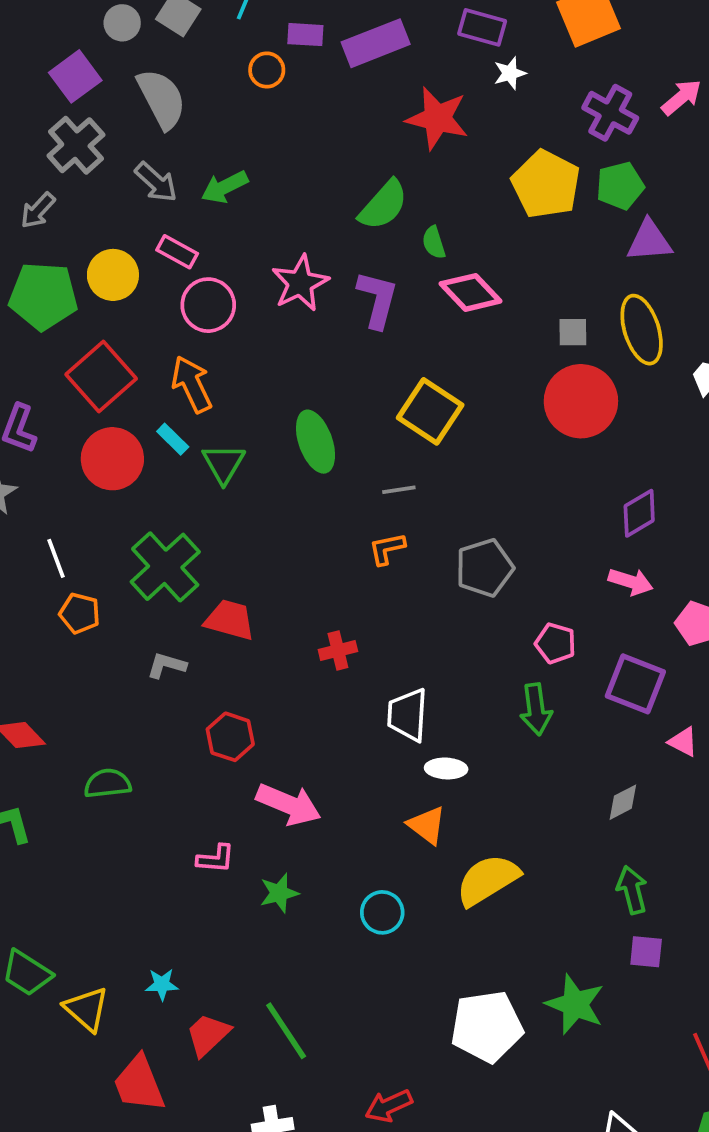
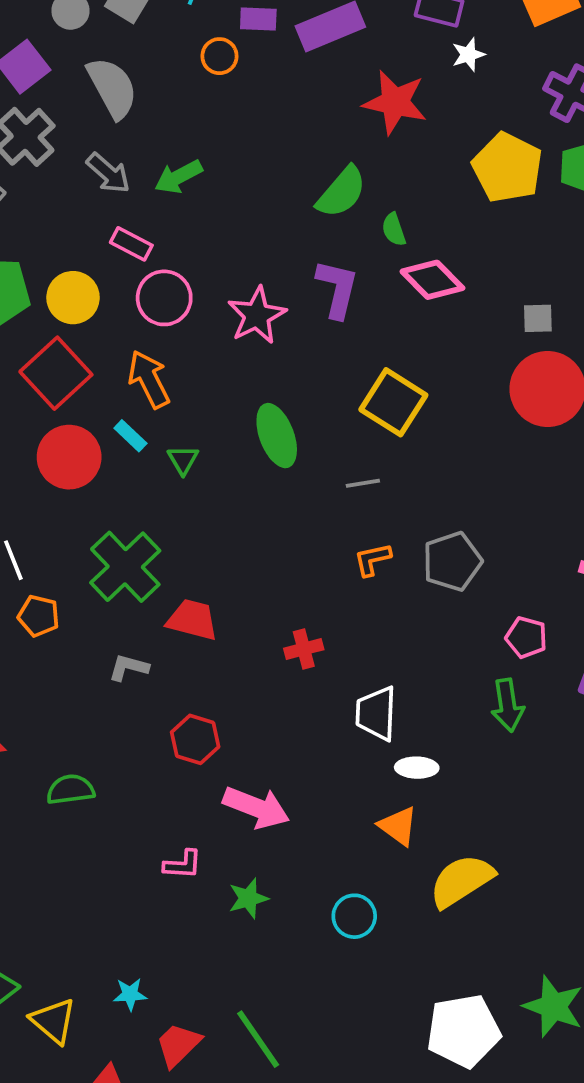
yellow circle: (113, 275) -> (73, 298), moved
pink star: (300, 283) -> (257, 315), moved
green triangle: (224, 464) -> (183, 460), size x0.7
orange L-shape: (387, 549) -> (372, 559), moved

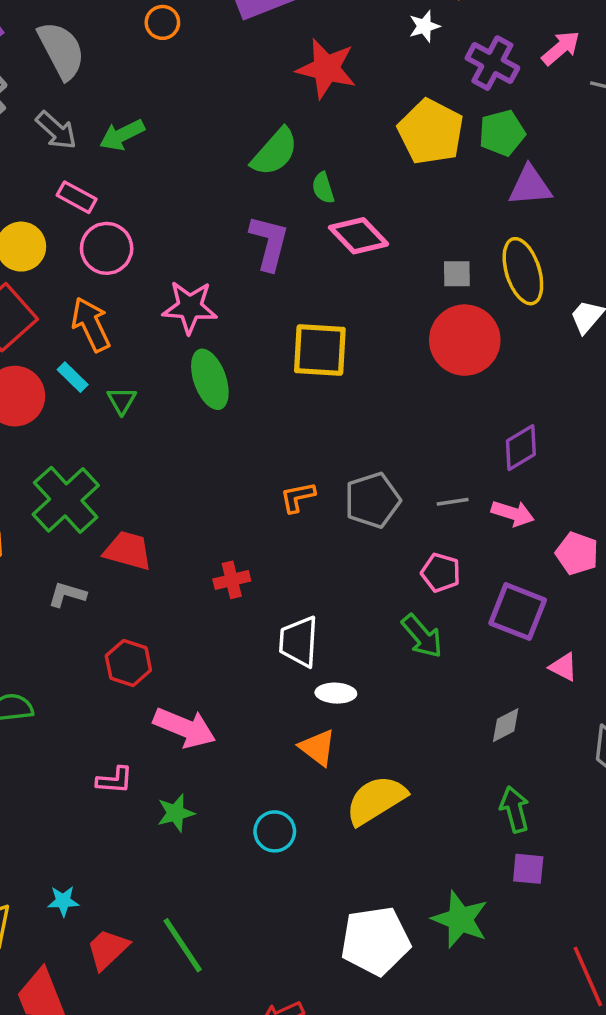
white star: (468, 55) -> (424, 26), moved
pink star: (257, 315) -> (190, 307), moved, turned 30
yellow square: (393, 402) -> (320, 350), turned -30
gray line: (363, 483) -> (453, 502), moved
green arrow: (508, 705) -> (422, 636), turned -33

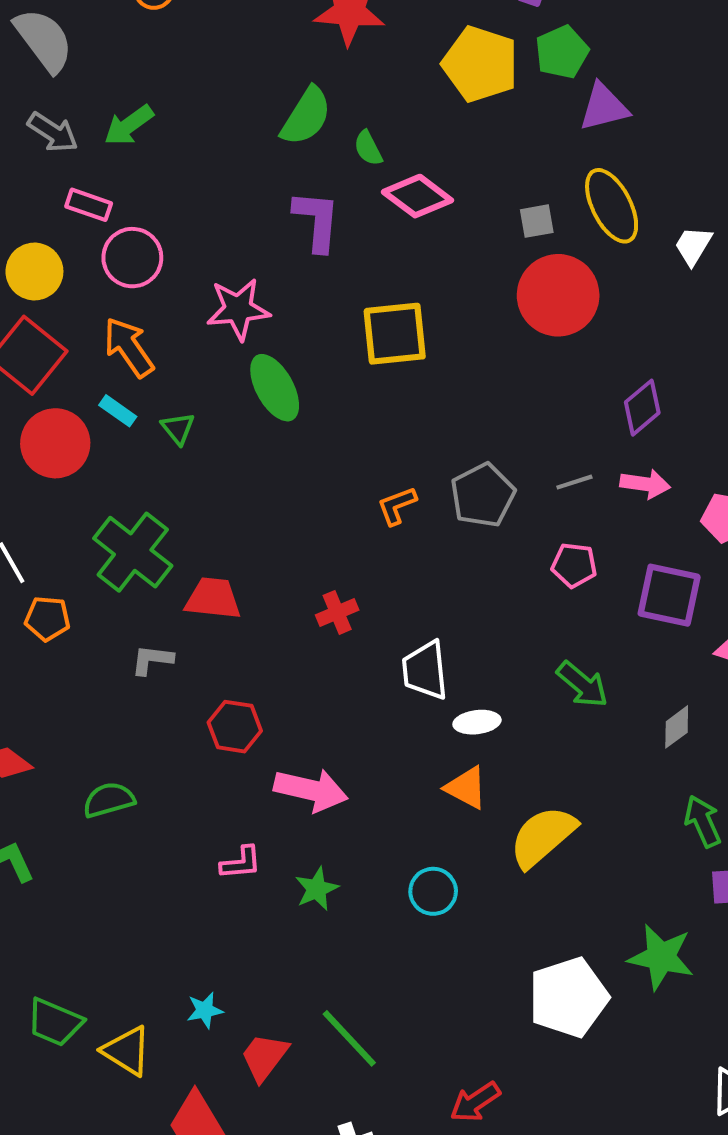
green arrow: (422, 636) -> (582, 684), moved

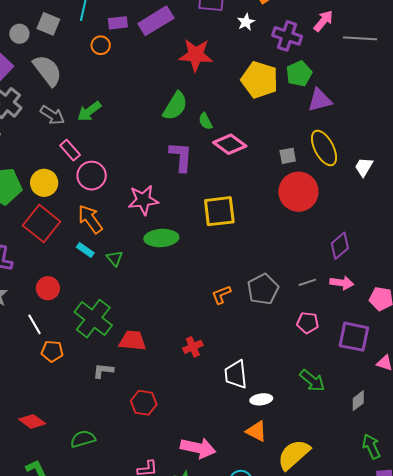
pink rectangle: (89, 205) -> (70, 150), turned 30
green ellipse: (275, 388) -> (161, 238), turned -64
red circle: (55, 443) -> (48, 288), moved, size x0.7
pink arrow: (311, 790) -> (198, 448), moved

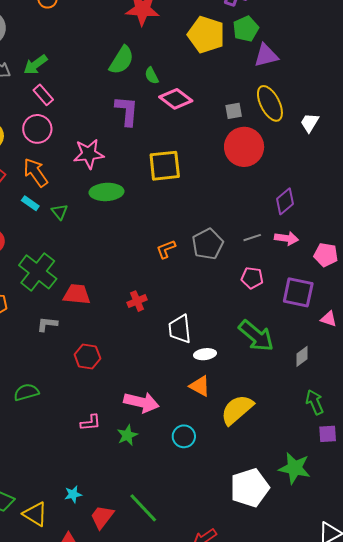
pink rectangle: (70, 150) -> (43, 95), moved
green arrow: (312, 381) -> (256, 336), size x1.4

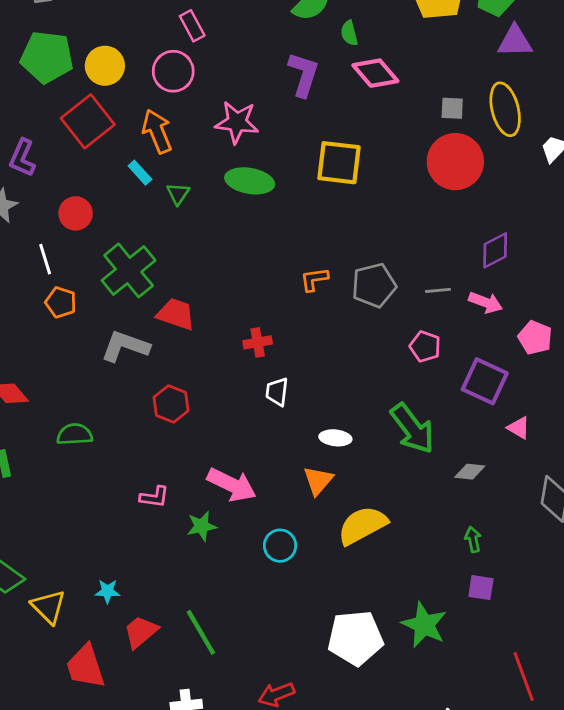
gray L-shape: (47, 324) -> (125, 346), size x1.6
white trapezoid: (180, 329) -> (277, 392), moved, size x0.7
gray diamond: (302, 356) -> (470, 472), turned 30
orange triangle: (200, 386) -> (318, 481), turned 30
green arrow: (315, 402) -> (473, 539), size x0.7

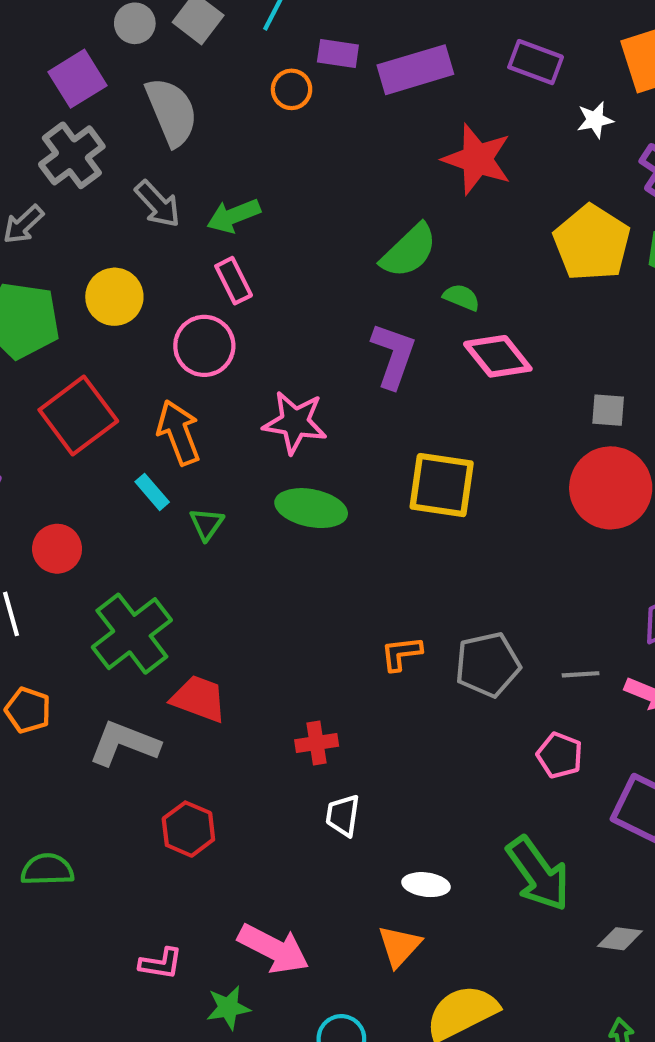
green semicircle: (349, 33) -> (462, 297), turned 125
yellow circle: (105, 66) -> (114, 297), moved
orange pentagon: (61, 302) -> (28, 710), moved

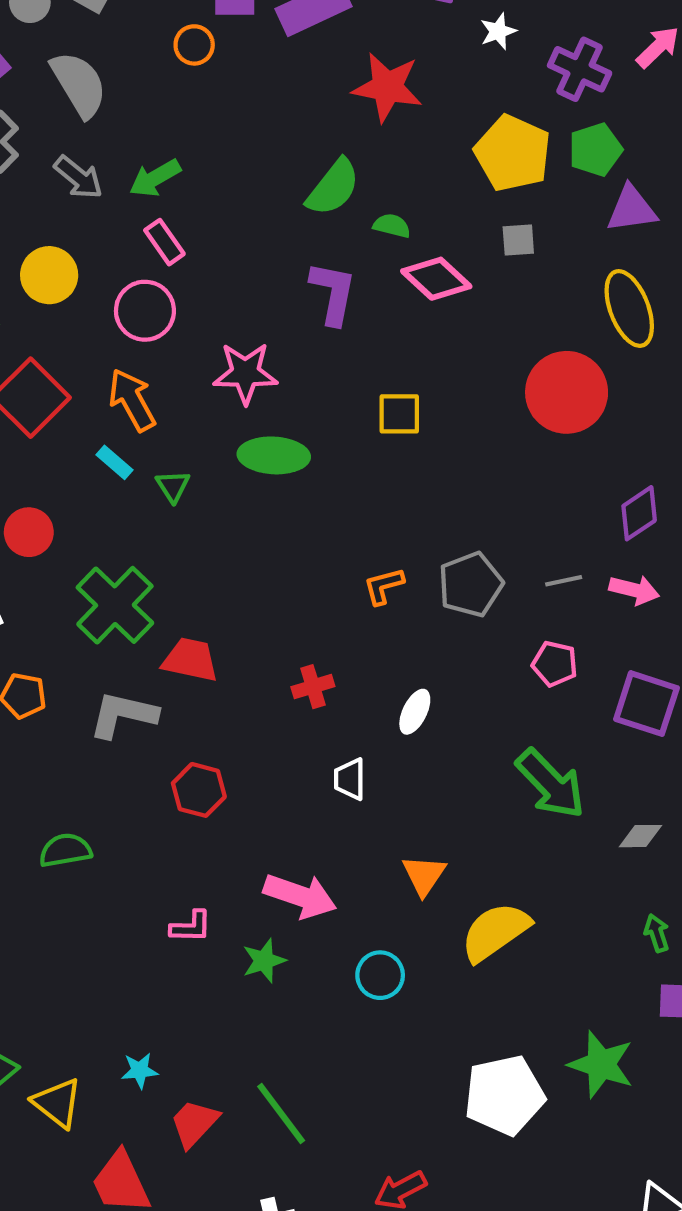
gray square: (608, 410) -> (518, 240), moved
yellow square: (442, 485) -> (399, 414), size x0.7
white trapezoid: (343, 815) -> (350, 779), moved
white ellipse: (426, 885) -> (415, 712), moved, turned -63

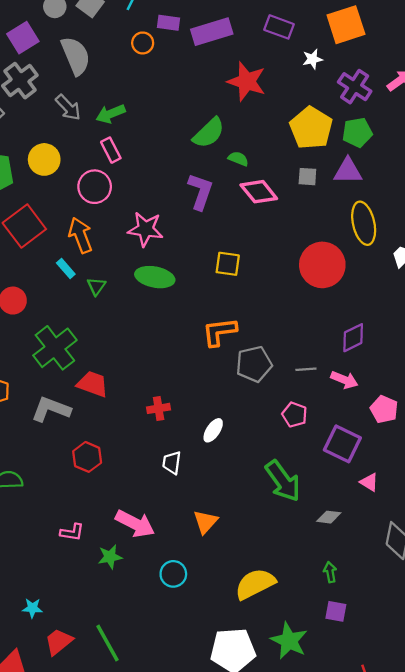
purple triangle: (632, 209) -> (348, 171), moved
orange L-shape: (384, 586) -> (219, 332), moved, size x1.5
yellow semicircle: (495, 932) -> (255, 584), moved

